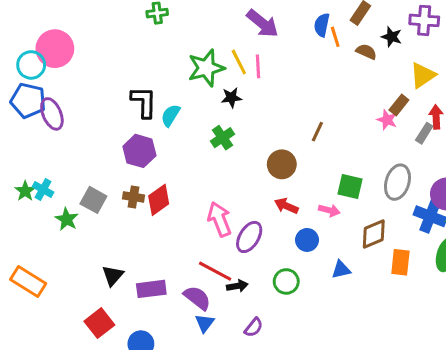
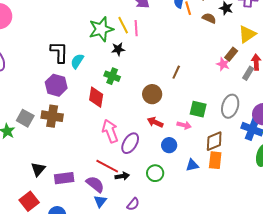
green cross: (222, 138) -> (112, 76), turned -35
brown cross: (133, 197) -> (52, 116), size x1.5
red diamond: (159, 200) -> (96, 97), moved, turned -45
orange rectangle: (400, 262) -> (215, 160), moved

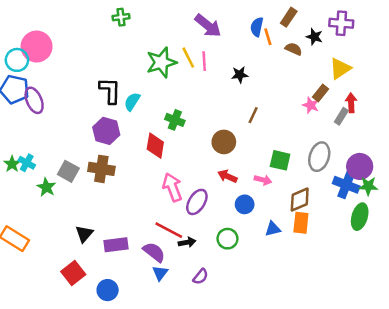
black star: (118, 49) -> (240, 75), moved

